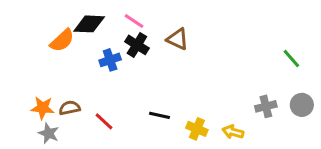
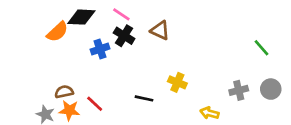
orange star: (43, 108) -> (69, 110), moved
yellow cross: (197, 129) -> (177, 82), moved

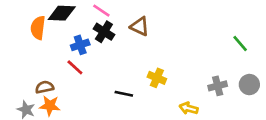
orange semicircle: (57, 32) -> (38, 28), turned 140
red line: (95, 104) -> (75, 67), moved

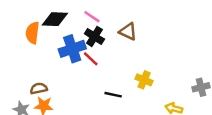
blue cross: (80, 45) -> (72, 49), size x1.5
red line: (75, 67) -> (91, 59), moved

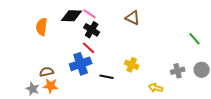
black diamond: (55, 19) -> (72, 16), moved
brown triangle: (128, 32) -> (133, 18), moved
blue cross: (72, 49) -> (81, 64), moved

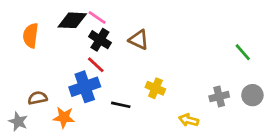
brown triangle: (133, 18) -> (139, 40), moved
orange star: (51, 86) -> (64, 117), moved

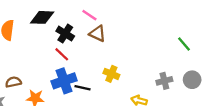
pink line: (97, 18) -> (89, 15), moved
blue cross: (85, 87) -> (64, 81), moved

